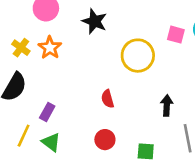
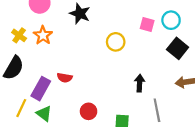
yellow circle: (138, 56) -> (116, 42), size x0.7
red semicircle: (108, 99) -> (65, 78), moved, turned -64
purple rectangle: (47, 112) -> (41, 89), size x1.5

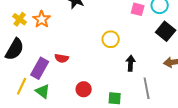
yellow circle: (116, 42) -> (111, 39), moved

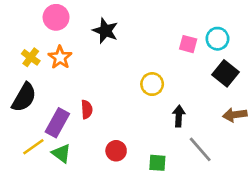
red semicircle: (62, 58) -> (87, 109), turned -104
yellow line: (22, 86) -> (33, 147), turned 30
gray line: (147, 88) -> (200, 149), turned -30

